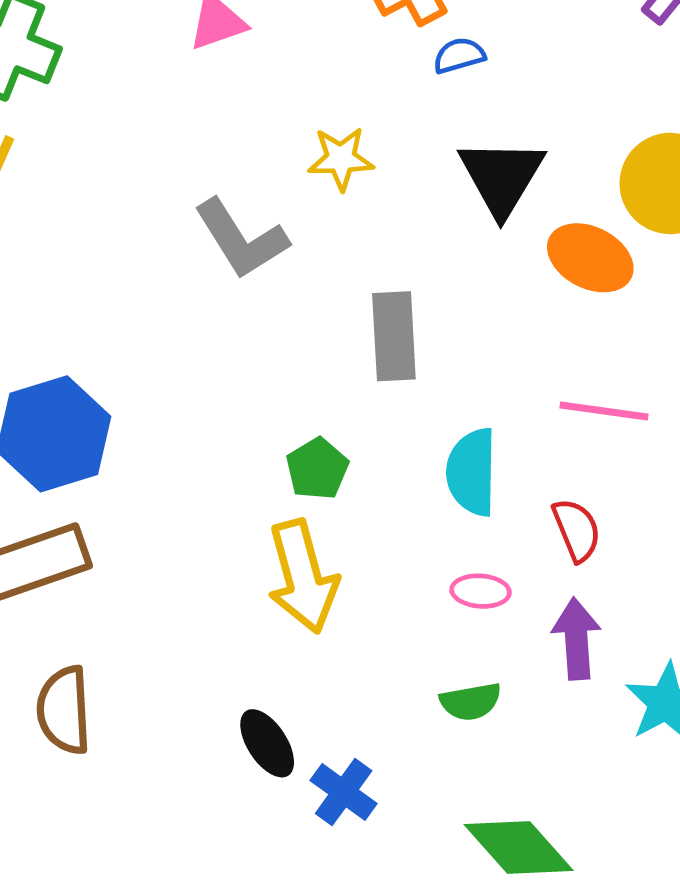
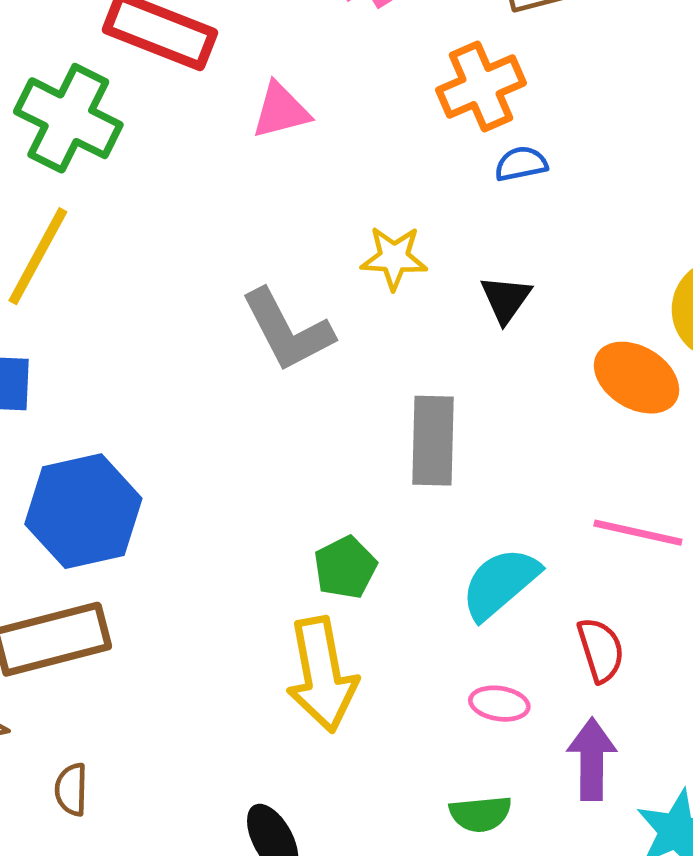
black triangle: (502, 177) -> (506, 299), moved, size x0.6
cyan semicircle: (472, 472) -> (500, 583), turned 44
brown semicircle: (64, 710) -> (71, 789), size x0.6

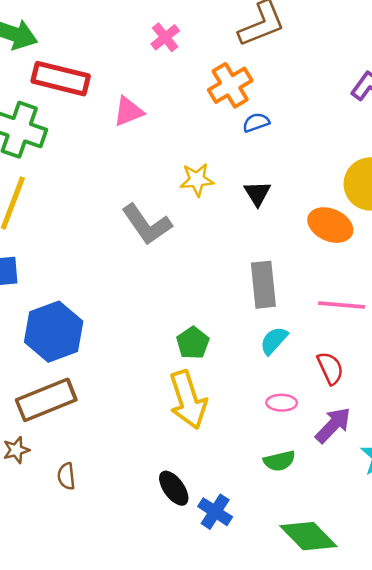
gray rectangle: (433, 441) -> (263, 285), moved
cyan semicircle: (500, 583) -> (274, 341), size x0.7
purple arrow: (592, 759) -> (333, 425), turned 51

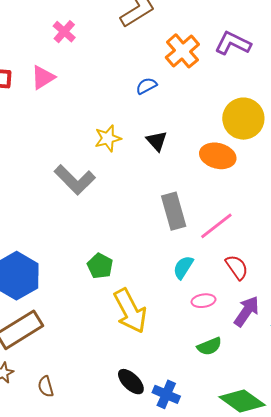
orange cross: (230, 85) -> (182, 51), moved
pink triangle: (128, 111) -> (43, 77), moved
pink line: (342, 305) -> (216, 226), moved, turned -33
cyan semicircle: (274, 341) -> (183, 267), moved
green pentagon: (193, 343) -> (100, 266), moved

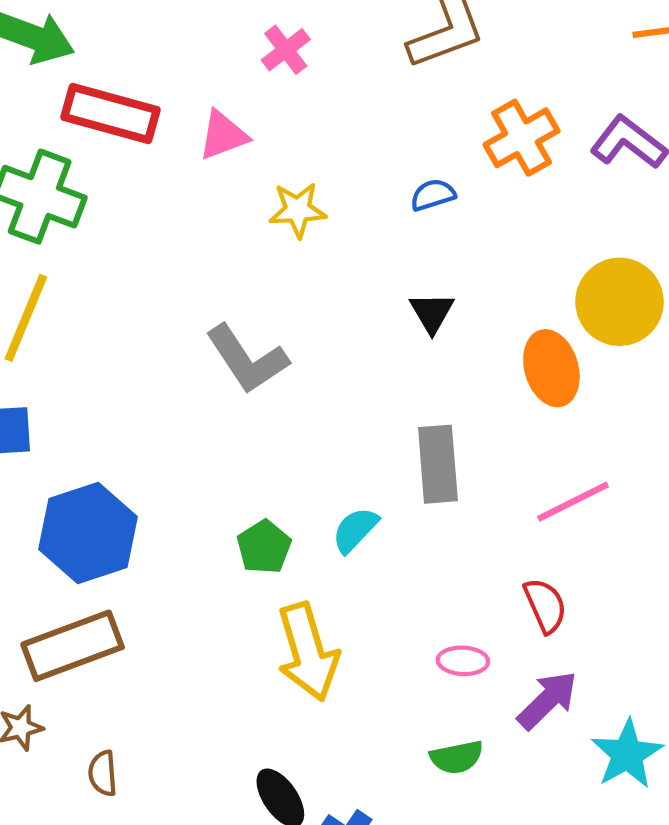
yellow star: (108, 138) -> (298, 210), moved
orange ellipse: (218, 156) -> (551, 368), turned 48
pink line: (216, 226) -> (573, 502), moved
cyan semicircle: (183, 267) -> (355, 530), moved

